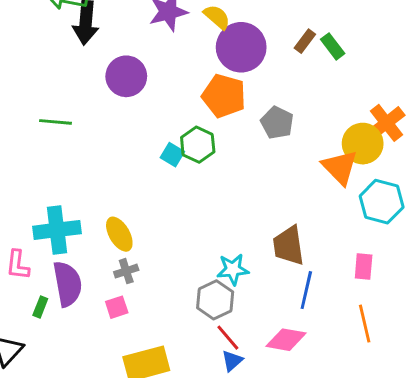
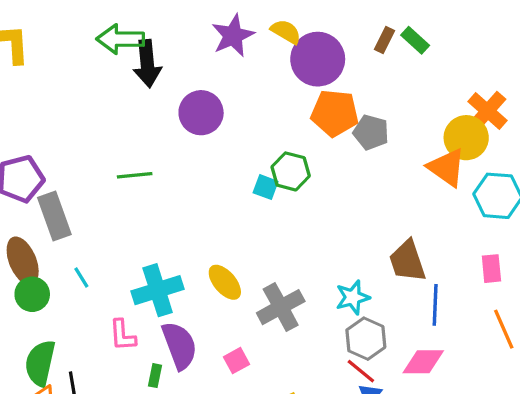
orange pentagon: (224, 96) -> (335, 113), moved
gray cross: (126, 271) -> (281, 307), moved, size x1.8
gray hexagon: (215, 300) -> (366, 339), moved

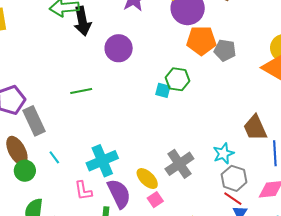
yellow ellipse: (225, 282) -> (147, 179), moved

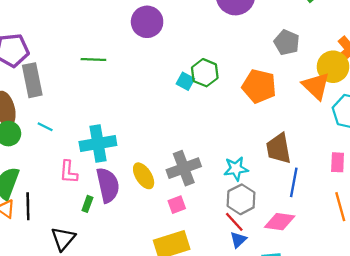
orange pentagon: (201, 41) -> (259, 86), moved
gray pentagon: (225, 50) -> (287, 42), moved
cyan line: (54, 157) -> (45, 127), turned -40
pink square: (155, 200) -> (177, 205), moved

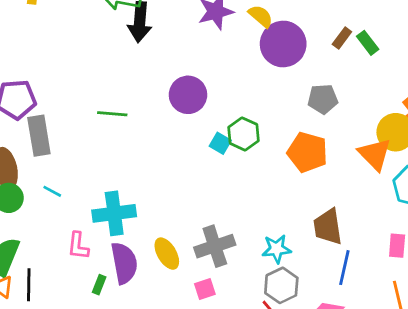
purple circle: (147, 22) -> (188, 95), moved
gray pentagon: (287, 42) -> (323, 99), moved, turned -30

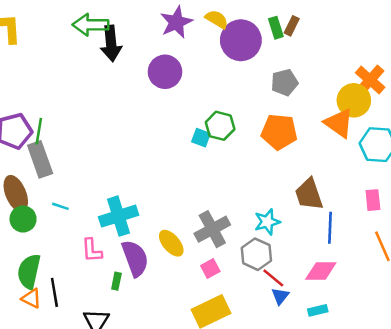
green rectangle: (368, 43) -> (276, 28), moved, turned 30
purple circle: (188, 95) -> (165, 72), moved
green line: (112, 114) -> (39, 131), moved, turned -75
gray hexagon: (281, 285) -> (256, 254), moved

